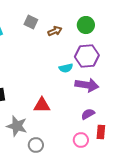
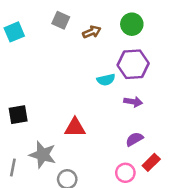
purple arrow: (87, 85) -> (133, 102), size x0.6
red rectangle: (101, 132) -> (151, 162), turned 40

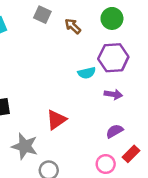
brown arrow: (92, 32) -> (73, 26), turned -114
red triangle: (75, 128) -> (56, 120), turned -35

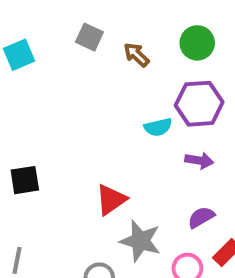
gray star: (25, 146) -> (140, 241), moved

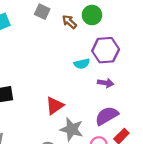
green circle: (197, 43) -> (92, 15), moved
purple semicircle: (201, 217) -> (107, 116), size x1.5

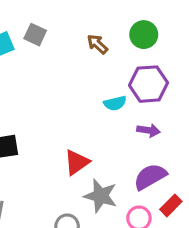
gray square: (42, 12) -> (35, 35), moved
green circle: (92, 15) -> (144, 35), moved

